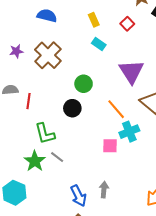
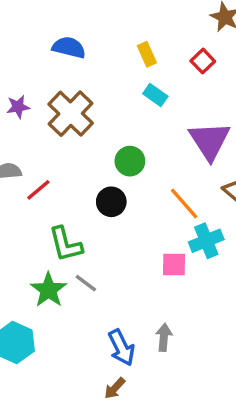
red line: (29, 101) -> (38, 190), turned 42

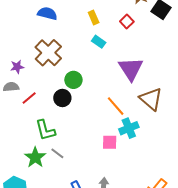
purple star: (18, 107) -> (17, 67), moved
green circle: (130, 161) -> (73, 80), moved
black circle: (111, 202) -> (62, 98), moved

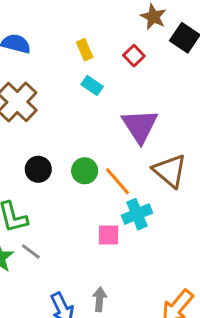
green circle: (73, 80) -> (85, 171), moved

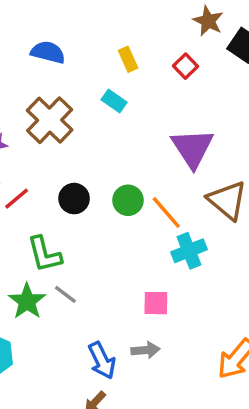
cyan rectangle: (92, 86) -> (114, 101), moved
pink square: (109, 235) -> (156, 303), moved
gray arrow: (100, 299) -> (145, 350), turned 80

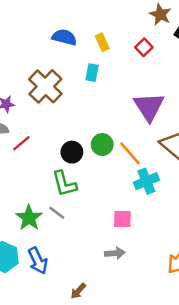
blue semicircle: (48, 52) -> (64, 37), moved
cyan rectangle: (114, 101) -> (92, 73), turned 66
black circle: (74, 199) -> (72, 152), moved
green L-shape: (44, 254) -> (64, 184), moved
blue arrow: (102, 361) -> (38, 261), moved

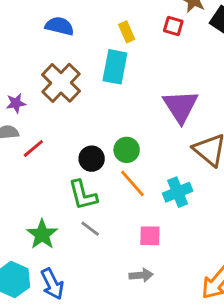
blue semicircle: (64, 37) -> (60, 26), moved
red square: (144, 47) -> (173, 26), moved, turned -30
cyan rectangle: (92, 73) -> (115, 67), size x1.6
orange line: (130, 153) -> (132, 183), moved
gray line: (57, 213) -> (90, 229), moved

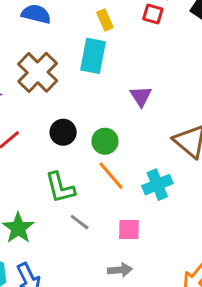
purple triangle: (180, 106) -> (141, 96), moved, size x0.6
black circle: (92, 159) -> (63, 132), moved
gray line: (90, 229) -> (80, 222), moved

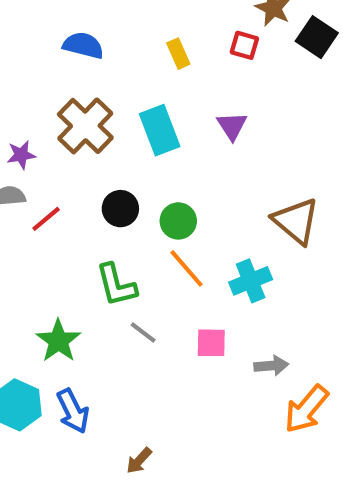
cyan rectangle: (93, 56) -> (160, 130), moved, turned -32
purple triangle: (141, 96) -> (232, 126), moved
gray arrow: (120, 270) -> (271, 366), moved

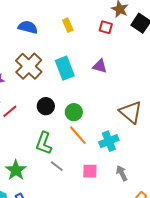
yellow rectangle: (178, 54) -> (68, 25), moved
purple triangle: (232, 126) -> (100, 66), turned -42
green L-shape: (116, 285) -> (44, 143), turned 35
gray arrow: (271, 366) -> (122, 173), moved, turned -112

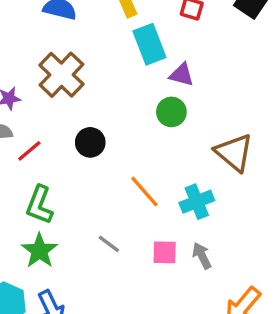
cyan rectangle: (65, 68) -> (149, 44), moved
green circle: (74, 112) -> (171, 112), moved
green L-shape: (44, 143) -> (39, 205), moved
gray arrow: (122, 173) -> (202, 256), moved

